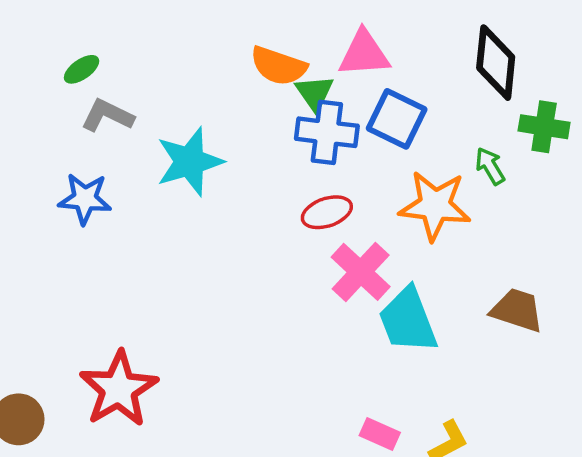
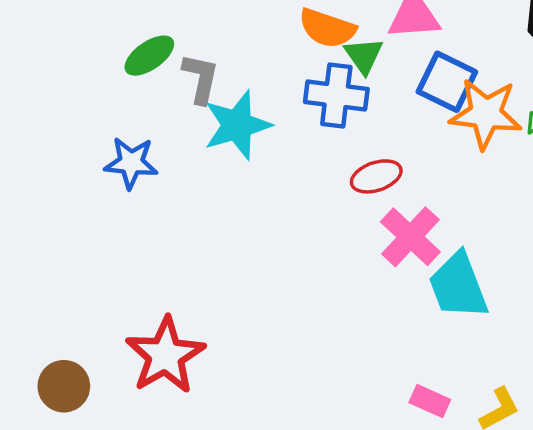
green ellipse: (82, 69) -> (149, 56), moved, size x1.4
gray L-shape: (107, 115) -> (201, 78), moved, turned 76
blue cross: (327, 132) -> (336, 95), moved
orange star: (435, 206) -> (486, 114), moved

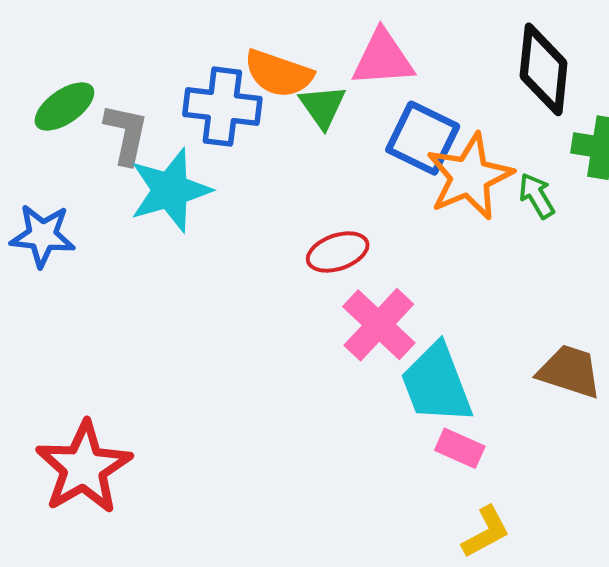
blue cross: (336, 95) -> (222, 107), moved
orange star: (486, 114) -> (469, 177), turned -30
pink rectangle: (430, 401) -> (460, 448), moved

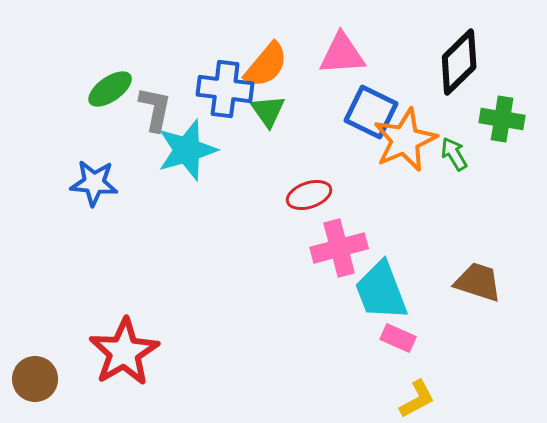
black diamond: (544, 69) -> (459, 62), turned 40
orange semicircle: (279, 74) -> (266, 65), turned -69
green triangle: (323, 107) -> (268, 111), moved
pink cross: (379, 325) -> (339, 248), turned 32

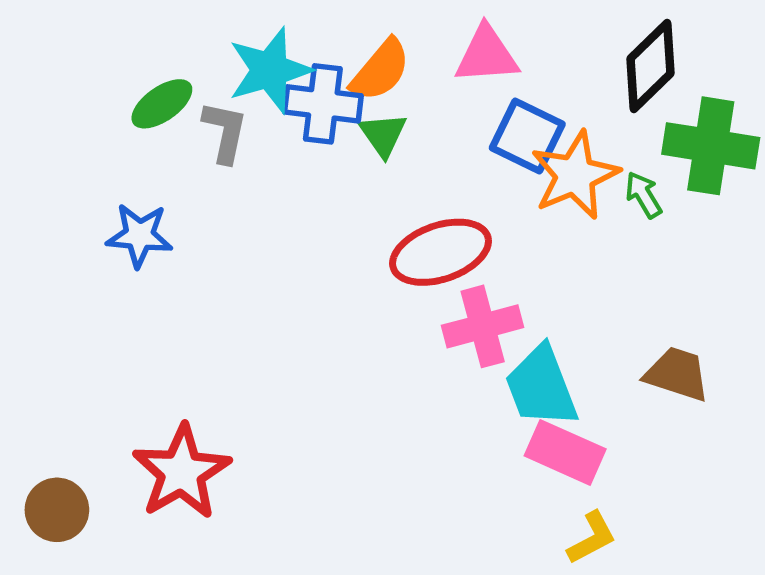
green cross: (502, 119) -> (711, 146), size x1.5
cyan star: (187, 150) -> (270, 70), moved
red ellipse: (309, 195) -> (441, 252), size x1.6
pink rectangle: (398, 338) -> (565, 452), size x1.6

